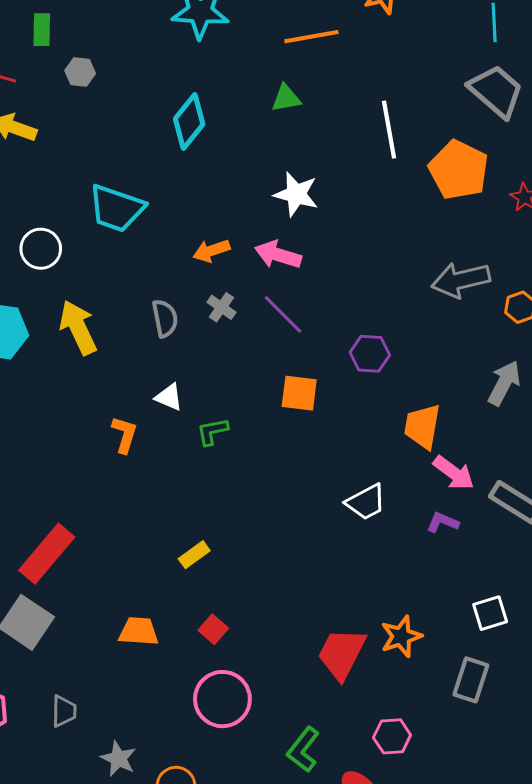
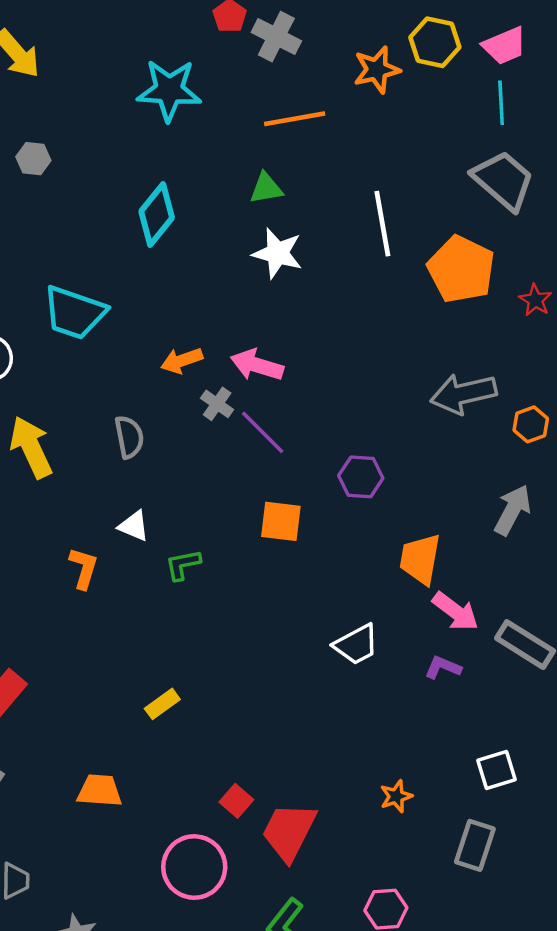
white star: (296, 194) -> (278, 253), moved
gray cross: (221, 307) -> (217, 404), moved
red square: (213, 629) -> (236, 801), moved
orange star: (401, 636) -> (396, 796), size x0.7
red trapezoid: (342, 654) -> (289, 832), moved

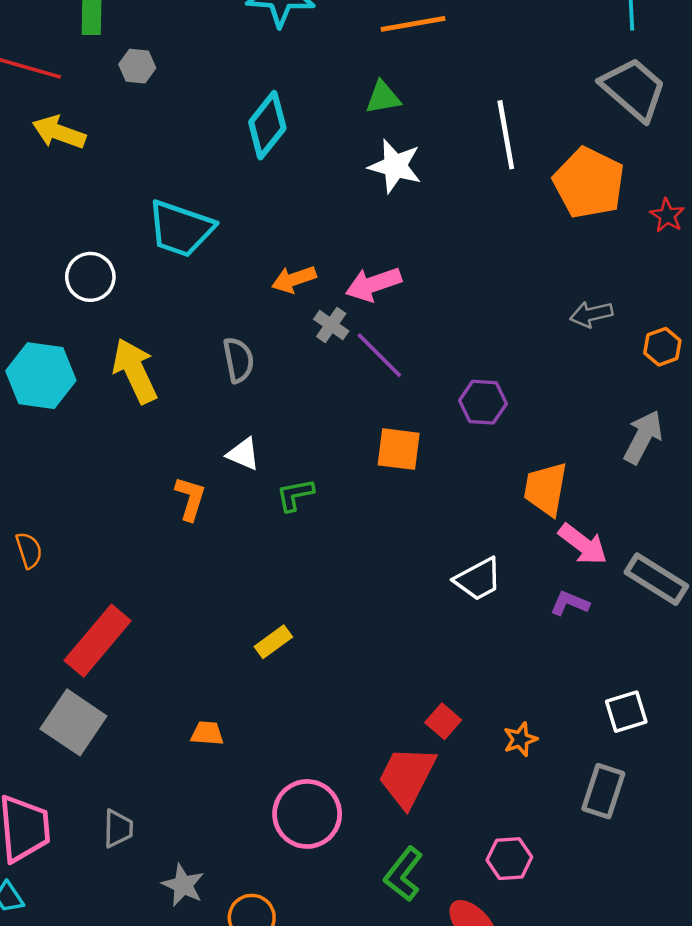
pink arrow: (257, 365) -> (373, 284), turned -36
gray arrow: (463, 394) -> (591, 314), size x0.6
orange trapezoid: (100, 791) -> (207, 733), size x0.7
red square: (236, 801) -> (443, 721), moved

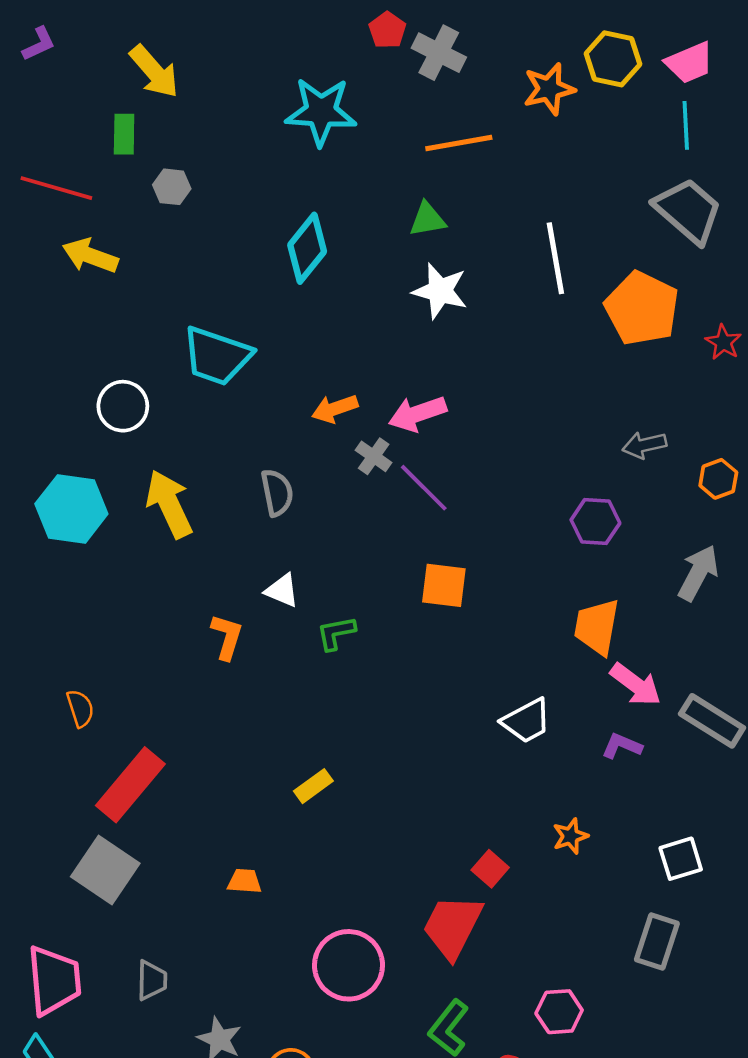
purple hexagon: (483, 402) -> (595, 522), moved
orange semicircle: (29, 550) -> (80, 708), moved
orange star: (520, 739) -> (570, 836), moved

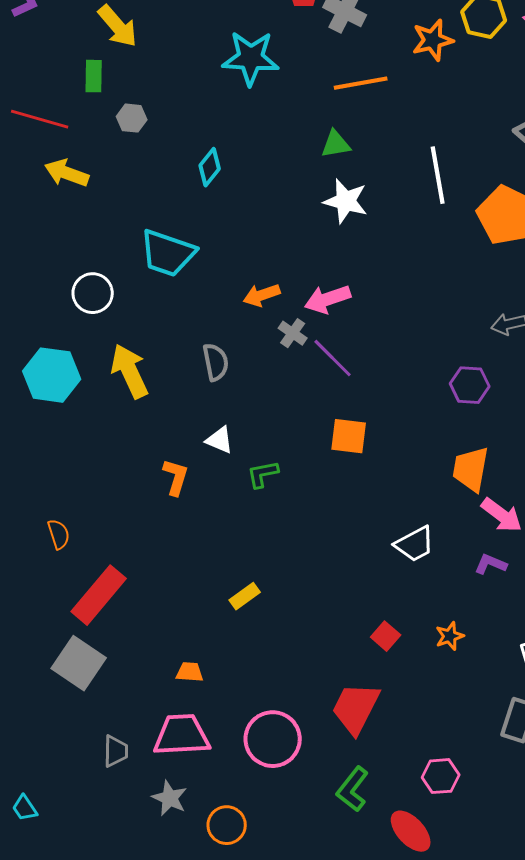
cyan diamond: (307, 248) -> (210, 167), moved, size x0.7
red square: (490, 869) -> (386, 636), moved
pink trapezoid: (54, 980) -> (182, 735), moved, turned -88

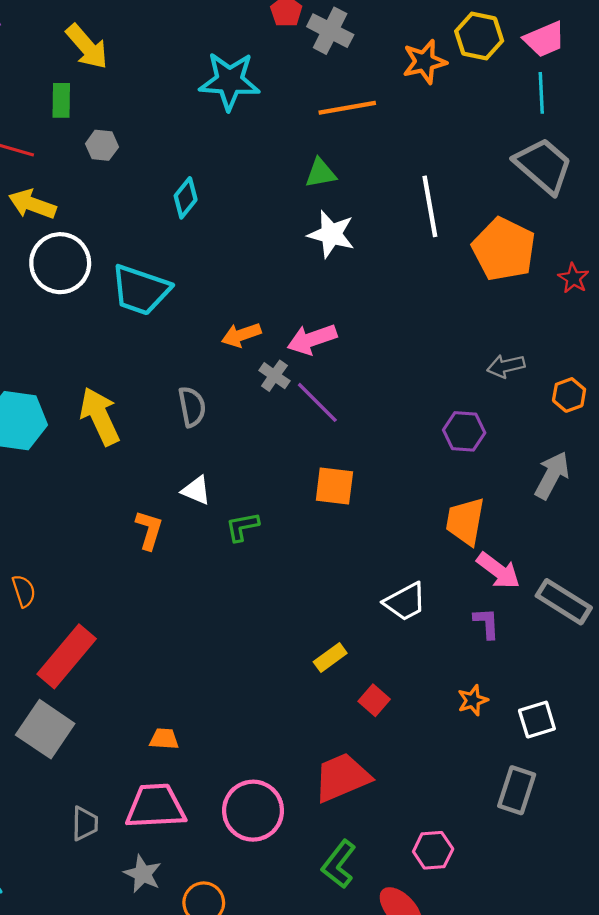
white circle: (93, 293) -> (60, 263), moved, size x1.4
purple L-shape: (491, 564) -> (487, 623), turned 64
yellow rectangle: (245, 596) -> (330, 657), moved
orange star: (450, 636) -> (473, 700), moved
red trapezoid: (356, 708) -> (342, 777), turned 40

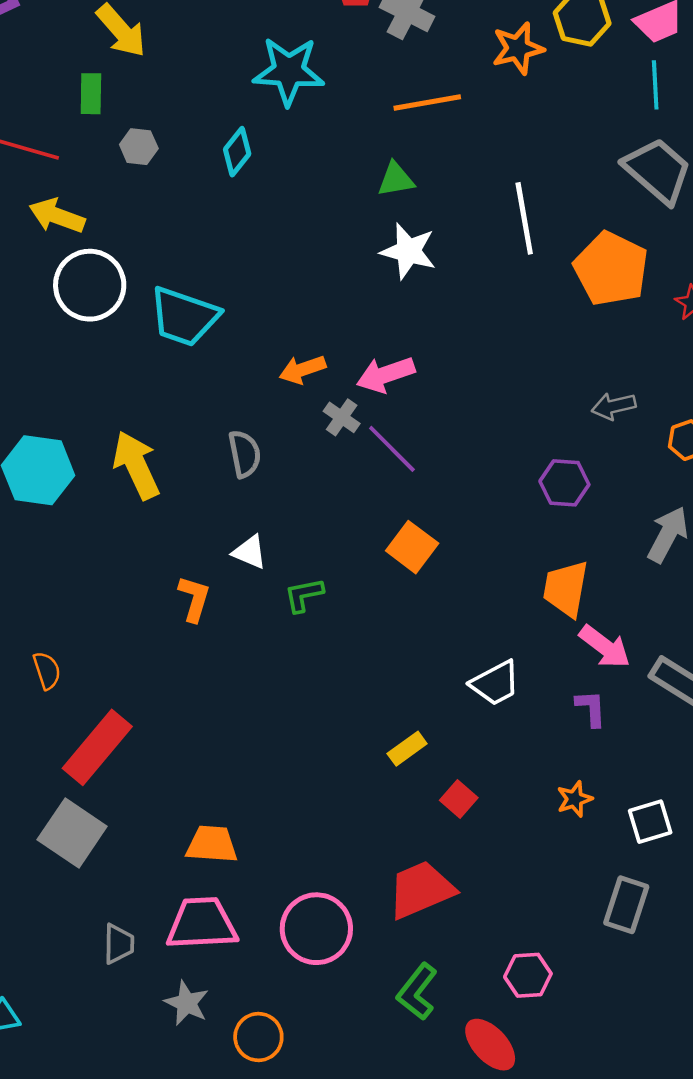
cyan diamond: (186, 198) -> (237, 152), moved
orange square: (334, 486) -> (412, 547), turned 30
orange trapezoid: (164, 739) -> (212, 844), size x1.5

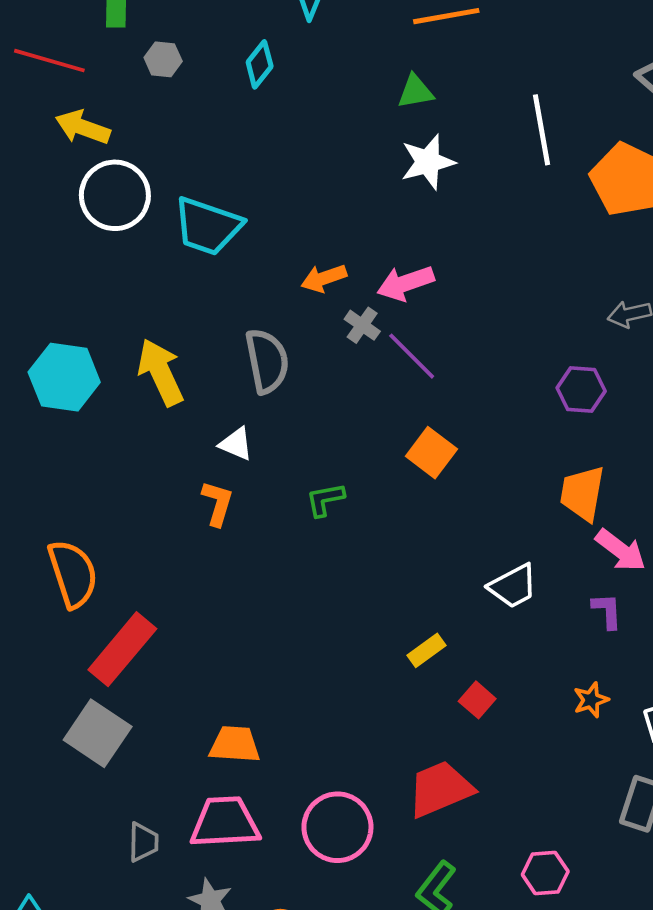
white star: (408, 251) -> (428, 162), turned -30
gray semicircle: (245, 454) -> (267, 361), size x1.4
white triangle: (250, 552) -> (236, 444), moved
orange semicircle: (47, 671) -> (73, 574), size x1.8

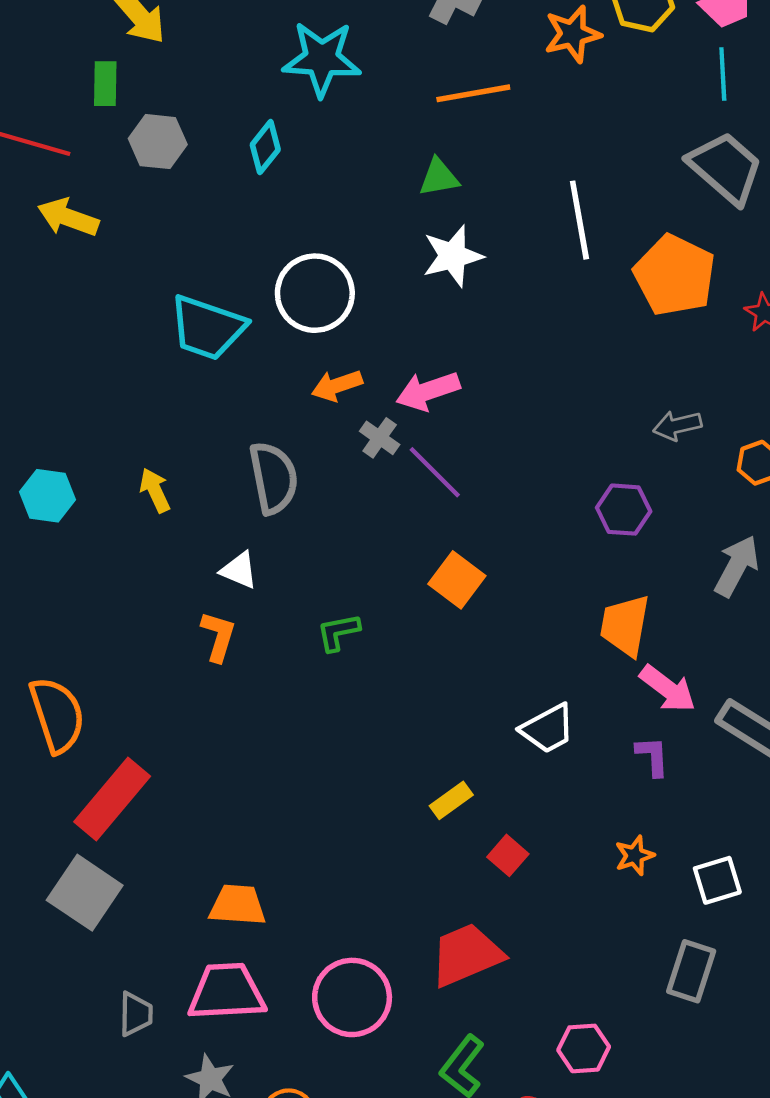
gray hexagon: (163, 59) -> (158, 142), size x1.4
white circle: (115, 195) -> (315, 293), moved
yellow arrow: (161, 372) -> (155, 490), size x0.6
cyan hexagon: (64, 377) -> (47, 496), size x0.7

